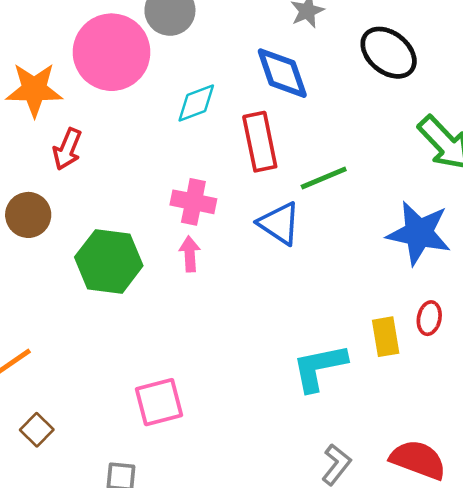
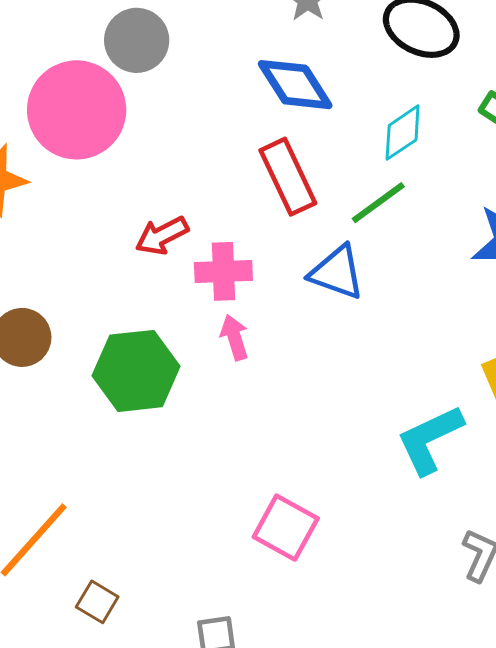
cyan diamond: (196, 103) -> (403, 133), moved
red arrow: (67, 149) -> (162, 236), moved, turned 54
pink square: (159, 402) -> (286, 528), moved, turned -33

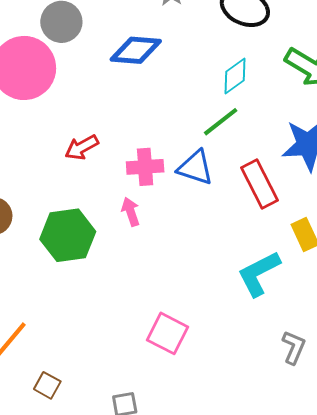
blue diamond: (295, 85) -> (136, 50), moved, turned -51
red rectangle: (288, 177) -> (259, 184), moved
pink cross: (223, 271) -> (145, 167), moved

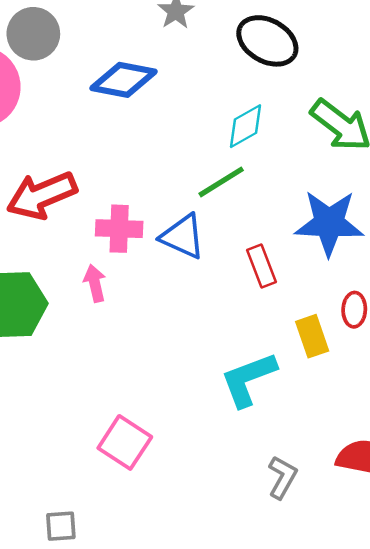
red arrow: (82, 147) -> (42, 195), size x1.6
red rectangle: (259, 184) -> (262, 266), size x0.7

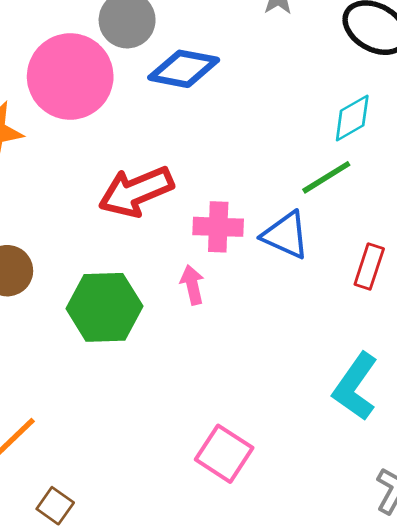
blue diamond: (123, 80) -> (184, 69), moved
red rectangle: (262, 266) -> (369, 267), turned 39
cyan L-shape: (248, 379) -> (355, 387), turned -34

